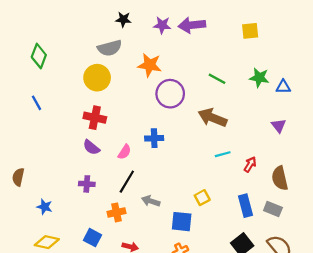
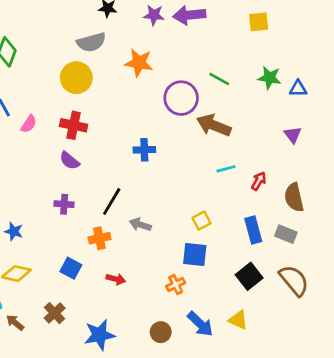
purple circle: (170, 94) -> (181, 98), moved
pink semicircle: (124, 152) -> (29, 124), moved
blue square: (182, 222) -> (195, 255), moved

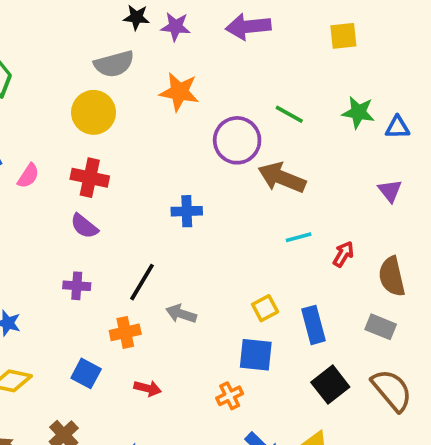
purple star: (154, 15) -> (176, 27), moved
blue rectangle: (253, 230) -> (314, 325), moved

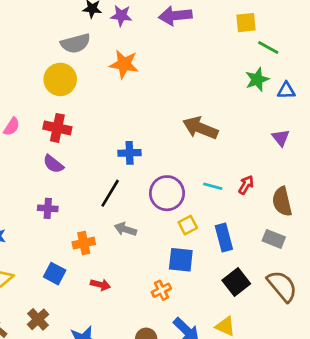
green star: (358, 112) -> (257, 79), turned -30
green line: (289, 114) -> (268, 48), moved
purple circle: (237, 140) -> (167, 193), moved
cyan line: (299, 237) -> (213, 186), moved, turned 30
black line: (142, 282) -> (110, 193), moved

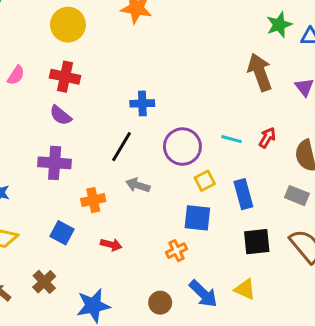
brown arrow: (200, 128) -> (260, 72), moved, turned 48
purple cross: (48, 208) -> (55, 163), size x1.5
black square: (236, 282) -> (257, 242), turned 32

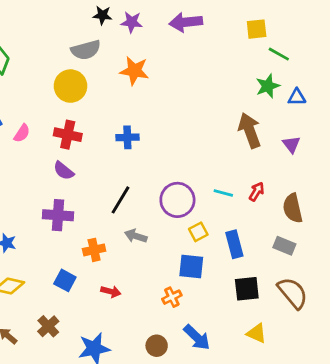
blue cross: (142, 103) -> (127, 137), moved
yellow triangle: (245, 289) -> (257, 333), moved

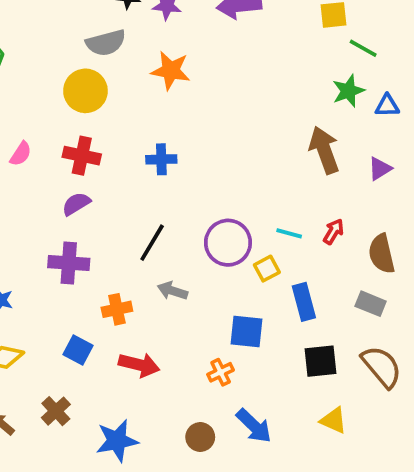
purple triangle: (291, 144) -> (380, 169), turned 36
purple semicircle: (64, 171) -> (76, 204), turned 110
yellow square: (198, 232) -> (267, 269), moved
red arrow: (111, 292) -> (139, 365), size x1.5

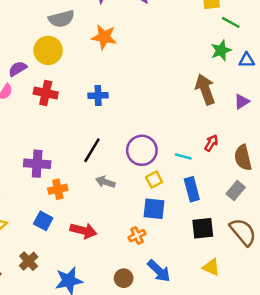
purple semicircle: (76, 204) -> (18, 69), moved
cyan line: (289, 233) -> (183, 156), moved
yellow square: (267, 269) -> (154, 180), moved
gray rectangle: (371, 304) -> (236, 190), turned -72
orange cross: (117, 309) -> (58, 189), moved

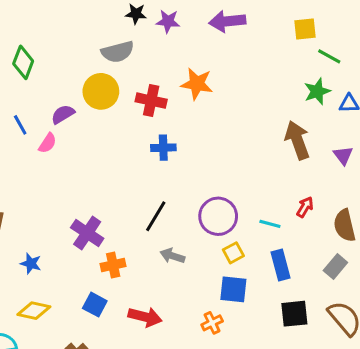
orange star: (104, 37) -> (197, 84), moved
red cross: (46, 93) -> (151, 101), moved
purple triangle: (242, 102) -> (343, 155), turned -35
purple cross: (37, 164) -> (87, 233), turned 30

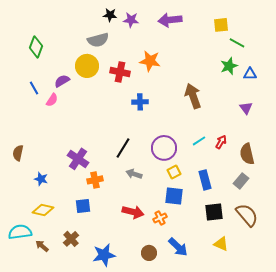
brown arrow: (297, 140) -> (193, 96), moved
blue cross: (163, 148) -> (140, 102), moved
cyan line: (270, 224) -> (199, 141), moved, turned -48
blue square: (95, 305) -> (83, 206), turned -35
red arrow: (145, 317) -> (133, 212), moved

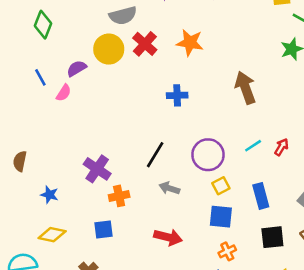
red cross: (120, 72) -> (145, 44), moved, turned 30
orange cross: (160, 218) -> (227, 251), moved

